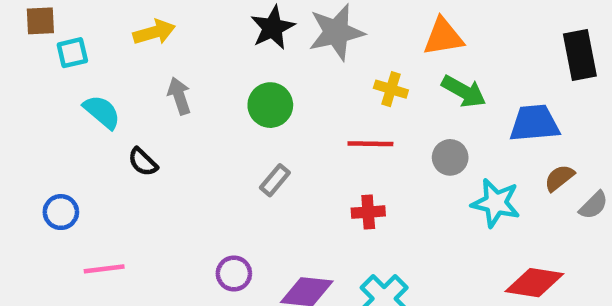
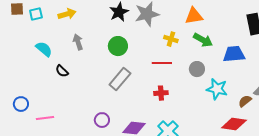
cyan square: (72, 53) -> (36, 14), moved
brown semicircle: (559, 178) -> (245, 101), moved
gray rectangle: (275, 180) -> (120, 79), size x1.6
blue circle: (61, 212) -> (21, 104), moved

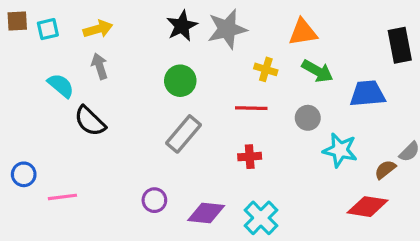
gray arrow: (78, 42) -> (100, 66), moved
black semicircle: (62, 71) -> (90, 121), size x1.5

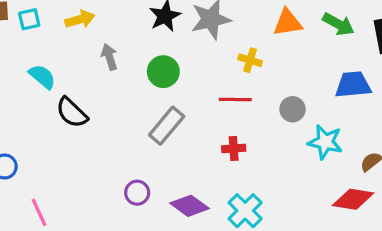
gray arrow: (100, 66) -> (109, 57), moved
green arrow: (317, 71) -> (338, 24), moved
pink line: (62, 197) -> (39, 212), moved, turned 72
purple diamond: (206, 213) -> (189, 206), turned 30

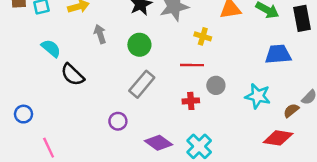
gray circle: (293, 109) -> (216, 85), moved
purple circle: (137, 193) -> (118, 121), moved

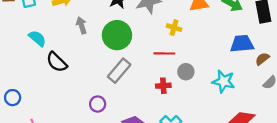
green circle: (139, 45) -> (117, 35), size x1.4
brown semicircle: (291, 110) -> (262, 59), moved

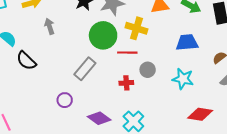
yellow cross: (174, 28) -> (136, 28), size x1.5
green circle: (117, 35) -> (103, 35), moved
blue trapezoid: (242, 44) -> (187, 42), moved

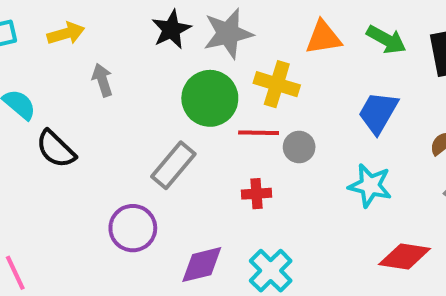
blue trapezoid: (187, 42) -> (378, 113), turned -55
gray circle: (148, 70) -> (299, 147), moved
purple circle: (65, 100) -> (133, 228), size x1.5
purple diamond: (99, 118) -> (202, 265), turned -50

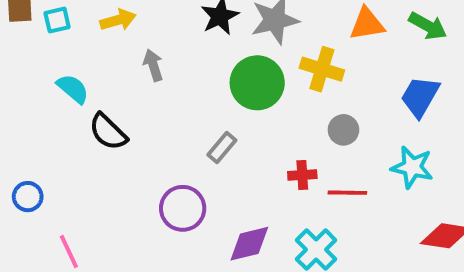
red line: (259, 133) -> (347, 193), moved
gray rectangle: (173, 165) -> (222, 148), size x0.7

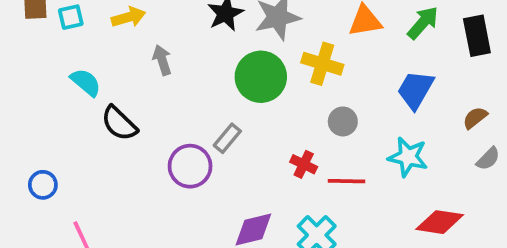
green arrow: (428, 26) -> (423, 23), turned -78
red cross: (302, 175) -> (304, 164), turned 30
purple circle: (183, 208) -> (190, 166), moved

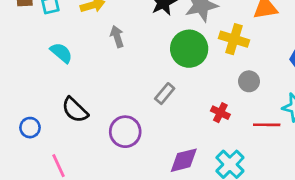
black semicircle: (119, 123) -> (75, 110), moved
purple circle: (190, 166) -> (125, 132), moved
red line: (347, 181) -> (267, 125), moved

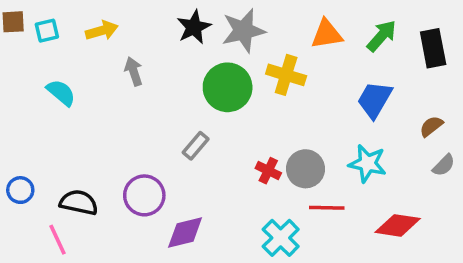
gray circle: (249, 81) -> (305, 169), moved, size x1.4
black semicircle: (75, 110) -> (79, 202), moved, turned 148
red line: (267, 125) -> (327, 208), moved
purple diamond: (184, 160) -> (185, 233), moved

